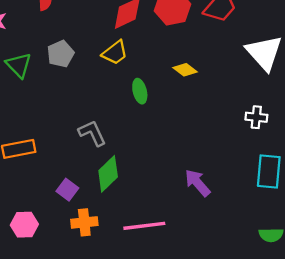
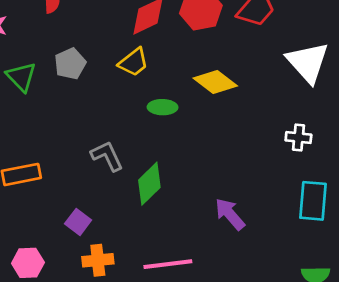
yellow diamond: (185, 70) -> (215, 82), size x1.5
green ellipse: (140, 91) -> (163, 107), turned -75
green diamond: (108, 174) -> (149, 184), moved

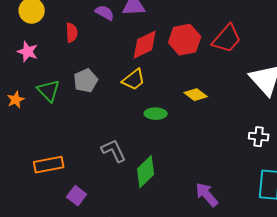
yellow diamond: (215, 82) -> (196, 95), size x0.7
purple square: (78, 222) -> (77, 196), moved

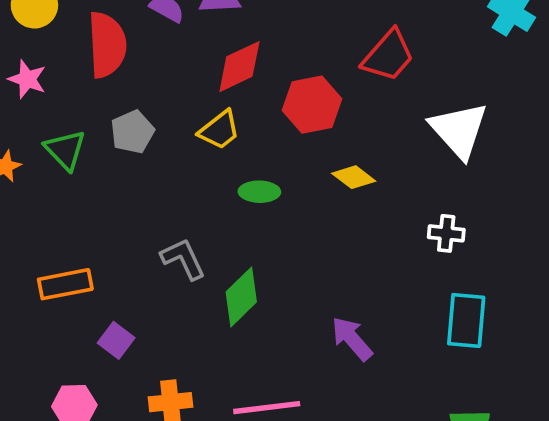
red semicircle: (72, 33) -> (107, 45), size x1.8
red hexagon: (185, 40) -> (312, 105), moved
yellow diamond: (196, 95) -> (354, 177), moved

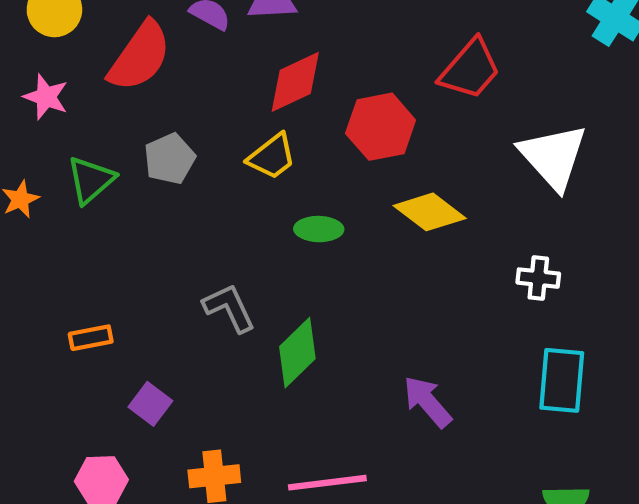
red semicircle: (107, 45) -> (140, 56), turned 38
green triangle: (65, 150) -> (91, 180), turned 33
yellow diamond: (354, 177) -> (430, 212), size x1.4
orange rectangle: (65, 284) -> (91, 338), size x0.7

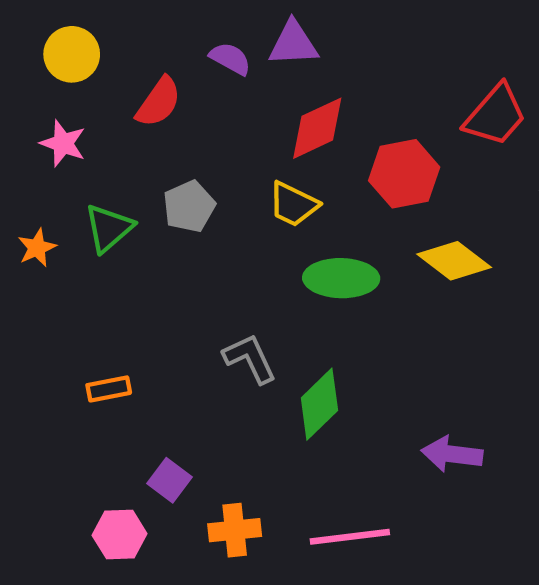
red semicircle: (140, 56) -> (159, 102), size x0.7
yellow trapezoid: (272, 157) -> (293, 204), turned 64
green ellipse: (319, 229) -> (341, 278), size x1.5
purple arrow: (427, 402) -> (452, 454), turned -42
purple square: (150, 404) -> (169, 480), moved

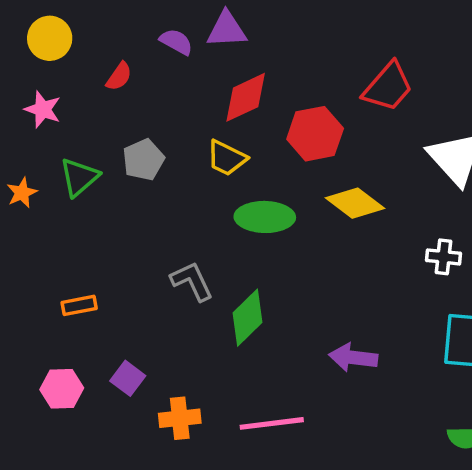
red semicircle: (159, 102) -> (119, 76), size x0.7
pink hexagon: (120, 535) -> (62, 389), moved

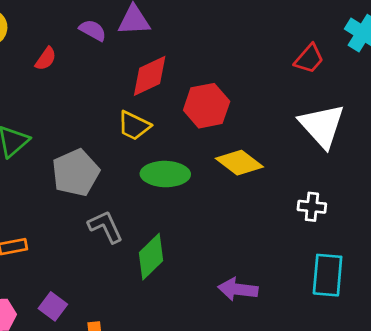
red trapezoid: (388, 87) -> (309, 59), moved, size x0.7
gray pentagon: (143, 160) -> (76, 173), moved, size x1.4

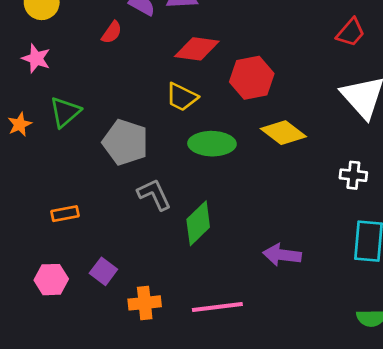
red semicircle: (46, 59) -> (112, 32), moved
red diamond: (150, 76) -> (197, 49), turned 33
gray pentagon: (76, 173) -> (125, 142), turned -30

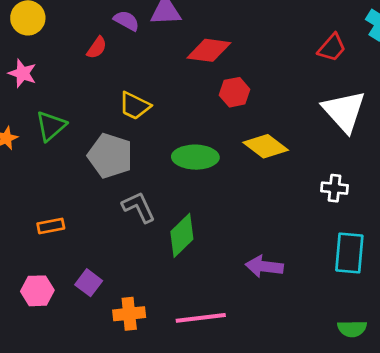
red diamond: (197, 49) -> (209, 50), moved
red hexagon: (252, 78) -> (235, 92), size x0.7
yellow trapezoid: (182, 97) -> (135, 106), moved

